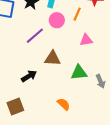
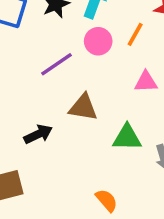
orange semicircle: (64, 104) -> (107, 200), moved

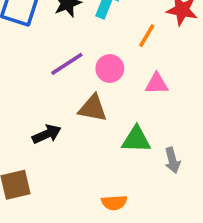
pink circle: (98, 41) -> (110, 69), moved
orange semicircle: (107, 200) -> (114, 203), turned 125

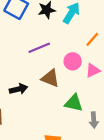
pink circle: (110, 69) -> (73, 61), moved
pink triangle: (157, 84) -> (93, 70), turned -35

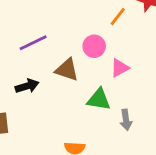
purple line: (39, 48) -> (33, 43), moved
pink triangle: (93, 70) -> (120, 68), moved

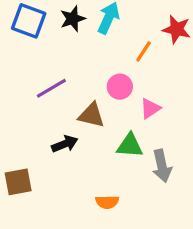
black arrow: (27, 86) -> (65, 144), moved
gray arrow: (126, 120) -> (162, 166), size x1.4

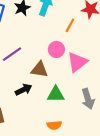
pink triangle: (150, 109) -> (77, 62), size x1.5
green triangle: (130, 146) -> (56, 94), moved

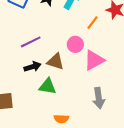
black arrow: (24, 90) -> (32, 67), moved
green triangle: (56, 94) -> (48, 86), moved

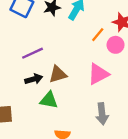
pink circle: (75, 44) -> (116, 45), moved
brown triangle: (55, 62) -> (58, 74), turned -36

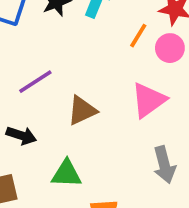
black arrow: (34, 79) -> (21, 136), moved, turned 42
green triangle: (49, 100) -> (66, 174), moved

